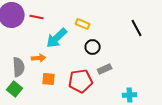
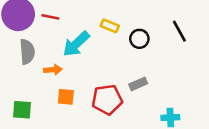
black circle: (93, 47) -> (139, 39), moved
gray semicircle: (19, 67) -> (27, 52), moved
green square: (15, 89) -> (22, 110), turned -35

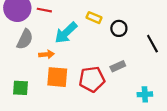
black line: (179, 31) -> (152, 44), moved
gray semicircle: (27, 52) -> (25, 39), turned 30
orange square: (66, 97) -> (57, 77), size x1.5

